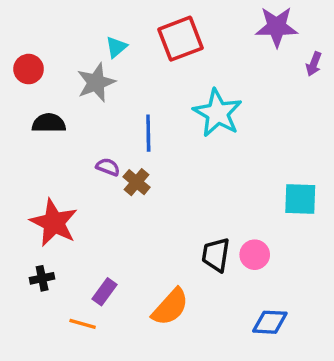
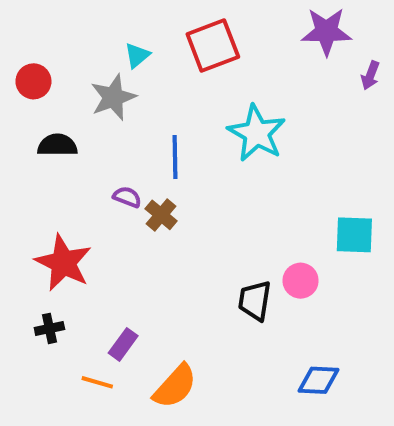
pink circle: (255, 255) -> (301, 281), moved
orange semicircle: (170, 307) -> (175, 386), moved

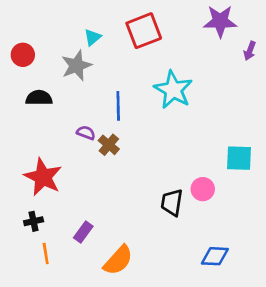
orange line: (97, 382) -> (46, 254), moved, turned 65

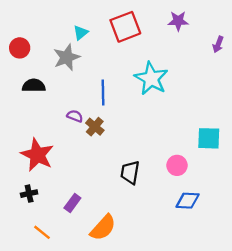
purple star: (220, 21) -> (178, 21), moved, size x0.7
black trapezoid: (172, 203) -> (130, 172), moved
orange line: (46, 254) -> (42, 232), moved, turned -42
blue diamond: (215, 256) -> (188, 201), moved

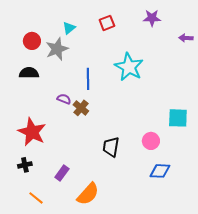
red square: (125, 27) -> (107, 23), size x0.6
purple arrow: (218, 44) -> (186, 38), turned 72
red circle: (20, 48) -> (32, 41), moved

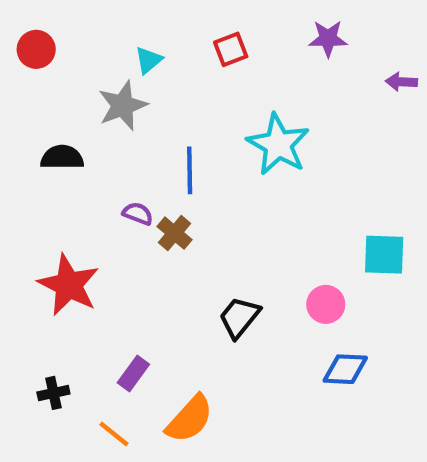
red circle: (32, 41) -> (36, 49), moved
black trapezoid: (111, 147) -> (239, 317), turned 30
black cross: (25, 165) -> (53, 393), moved
orange line: (36, 198) -> (114, 434), moved

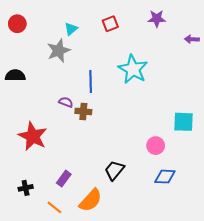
black semicircle: (62, 157) -> (15, 75), moved
brown cross: (174, 233) -> (83, 111), turned -35
black trapezoid: (239, 317) -> (114, 170), moved

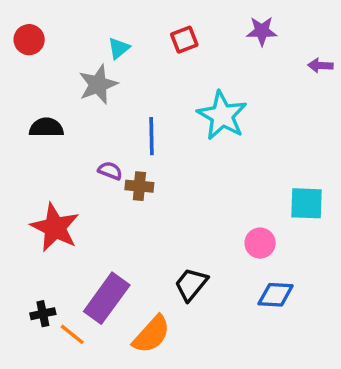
black semicircle: (15, 75) -> (46, 128), moved
purple rectangle: (64, 179) -> (107, 298), size x1.8
orange line: (54, 207) -> (72, 334), moved

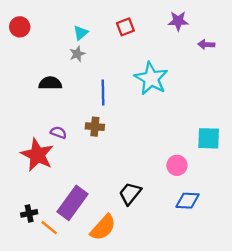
purple arrow: (320, 65) -> (206, 44), moved
gray star: (98, 84) -> (77, 54), moved, size x0.6
black semicircle: (46, 128) -> (50, 83), moved
purple semicircle: (110, 171) -> (58, 132), moved

